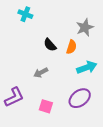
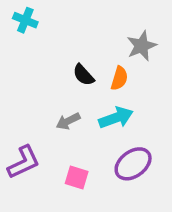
cyan cross: (25, 14) -> (25, 20), moved
cyan arrow: (87, 67) -> (116, 118), moved

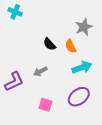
orange semicircle: (119, 78) -> (71, 46), turned 136
cyan arrow: (116, 118) -> (82, 67), moved
purple L-shape: (24, 162) -> (14, 82), moved

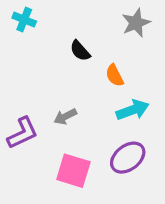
gray star: (84, 27) -> (136, 23), moved
black semicircle: (49, 44) -> (80, 51), moved
pink square: (45, 105) -> (73, 171), size x1.5

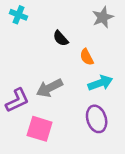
gray arrow: (65, 117) -> (49, 88), size x1.5
purple ellipse: (128, 158) -> (97, 119), turned -70
pink square: (73, 171) -> (40, 129), moved

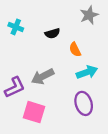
cyan cross: (19, 15) -> (16, 27), moved
black semicircle: (61, 38) -> (52, 33), turned -64

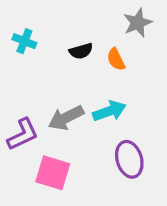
orange semicircle: (75, 50) -> (116, 59), moved
cyan arrow: (87, 72) -> (109, 111), moved

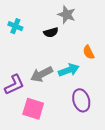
gray star: (138, 23) -> (67, 15), moved, turned -30
orange semicircle: (116, 59) -> (89, 52), moved

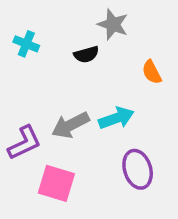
orange semicircle: (89, 52) -> (152, 72), moved

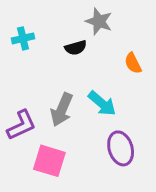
cyan cross: (26, 44) -> (23, 38), turned -35
cyan arrow: (116, 118) -> (102, 103), turned 60
gray arrow: (70, 125) -> (62, 110), turned -40

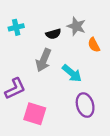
gray star: (99, 21) -> (76, 26), moved
gray arrow: (62, 110) -> (44, 60), moved

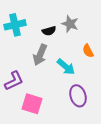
cyan cross: (16, 27) -> (15, 25), size x1.5
orange semicircle: (94, 45) -> (88, 51), moved

